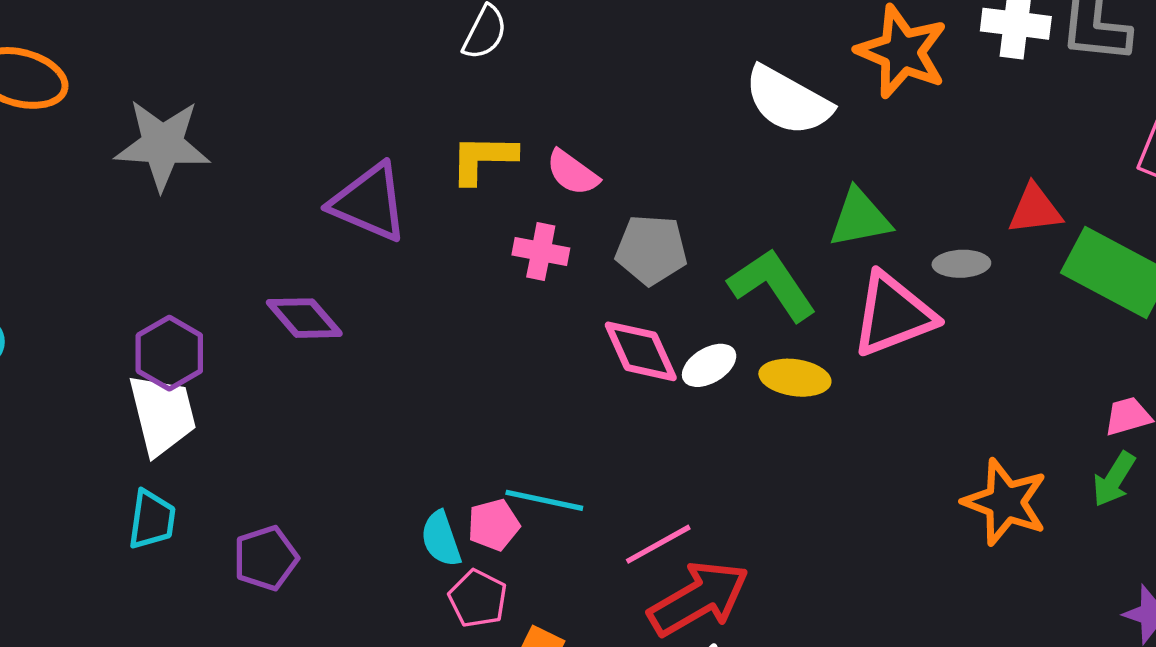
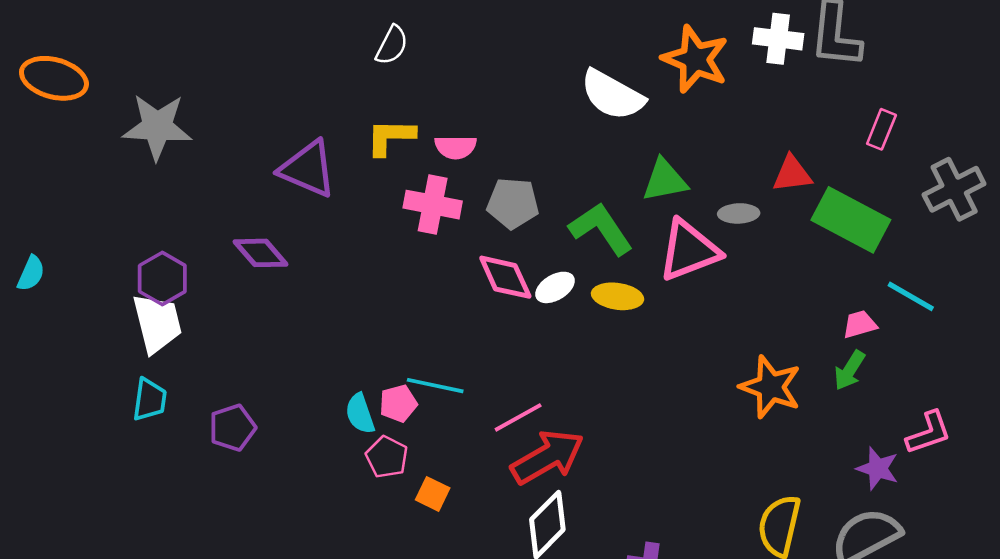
pink semicircle: (572, 173) -> (456, 147), turned -36
pink cross: (541, 251) -> (433, 205), size x1.4

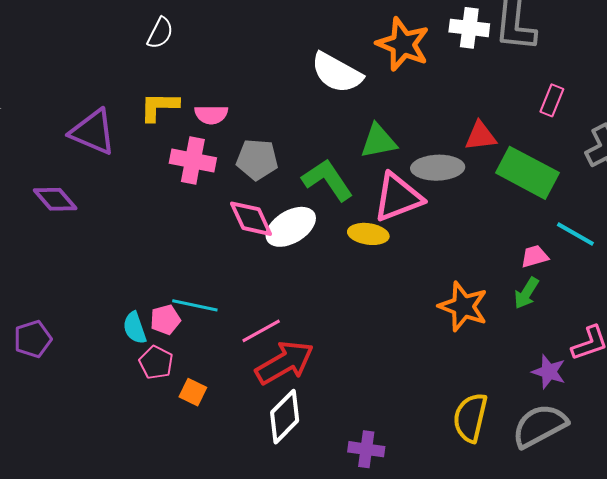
gray ellipse: (739, 213) -> (438, 168), size x1.6
white ellipse: (555, 287) -> (291, 227), size x1.6
yellow ellipse: (618, 296) -> (368, 234), moved

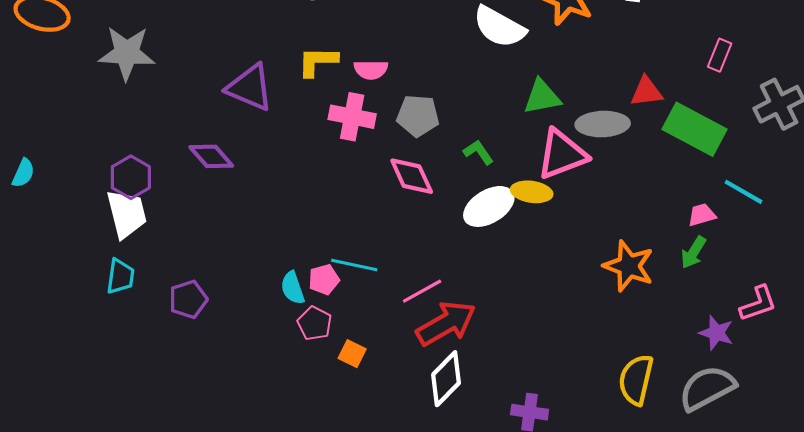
green L-shape: (327, 180) -> (478, 152), moved, size x0.6
white ellipse: (291, 227) -> (489, 206), moved

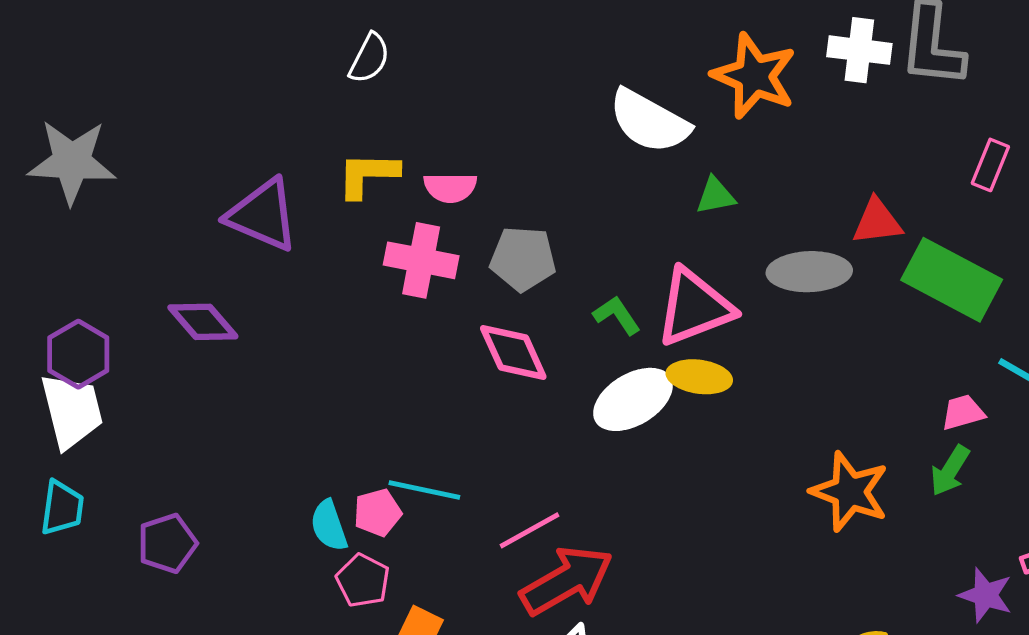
green triangle: (542, 97) -> (715, 196), moved, size x0.7
pink triangle: (562, 154) -> (694, 307), moved

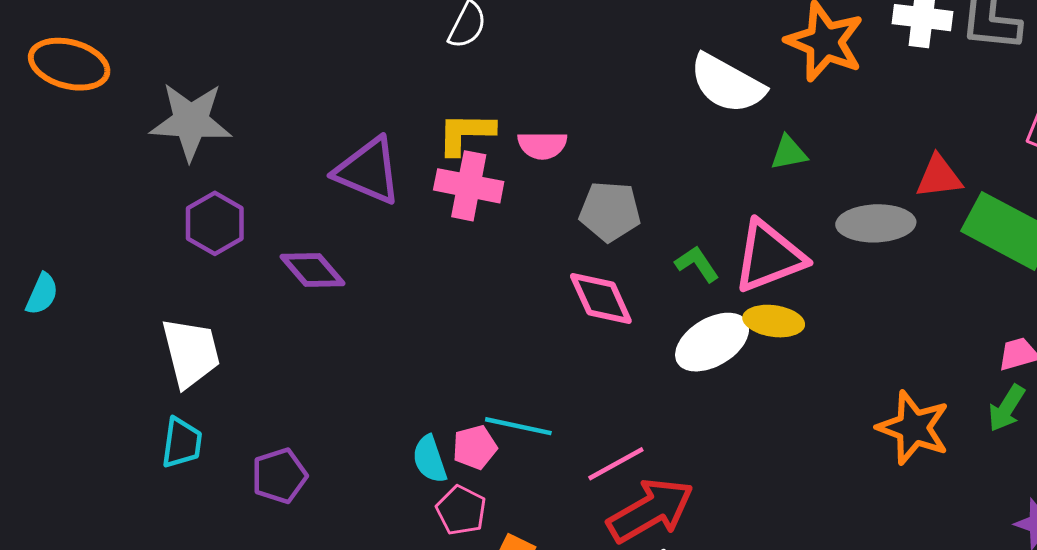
pink cross: (421, 260) -> (469, 186), moved
purple hexagon: (78, 354) -> (215, 223), moved

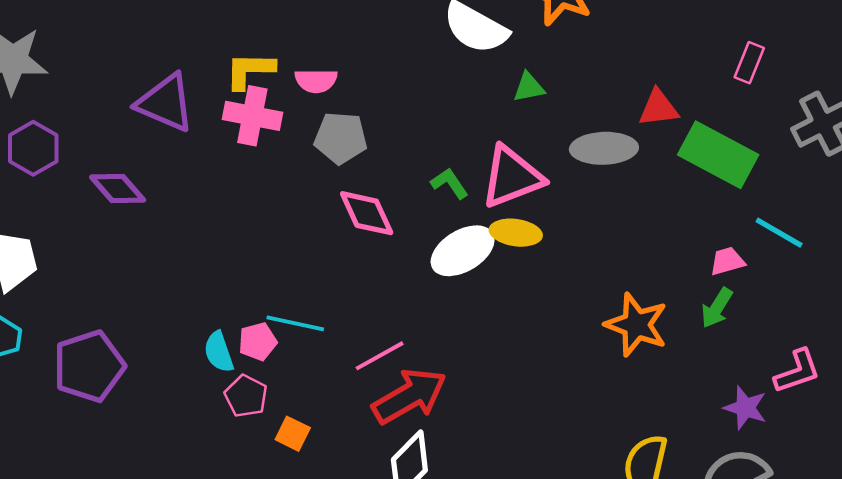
gray pentagon: (610, 211) -> (341, 138), moved
purple pentagon: (279, 476) -> (89, 366), size x1.5

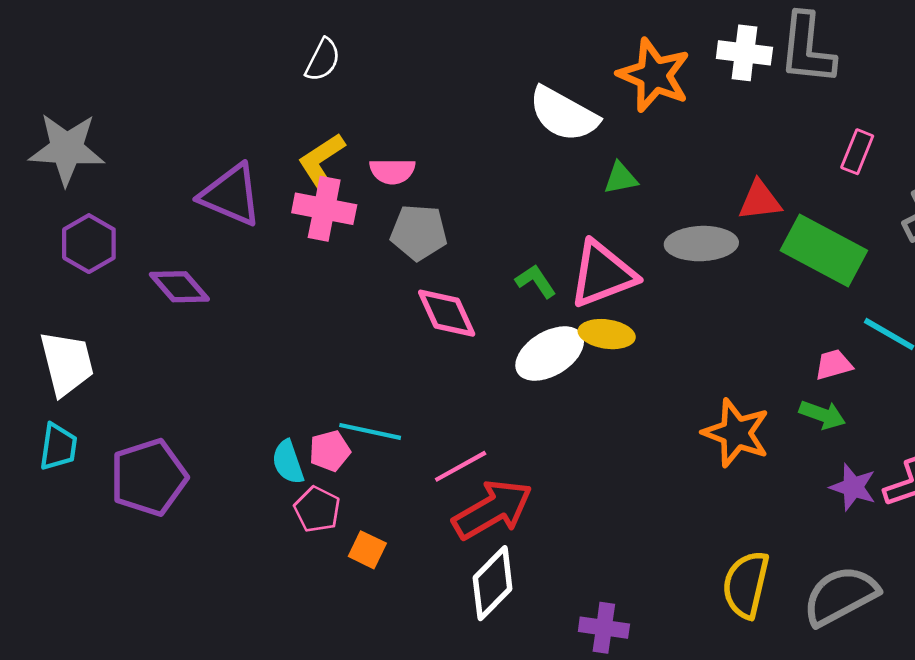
yellow L-shape: (250, 70) -> (321, 160), turned -34
green arrow: (717, 308) -> (822, 415), turned -102
purple star: (745, 408) -> (853, 487), moved

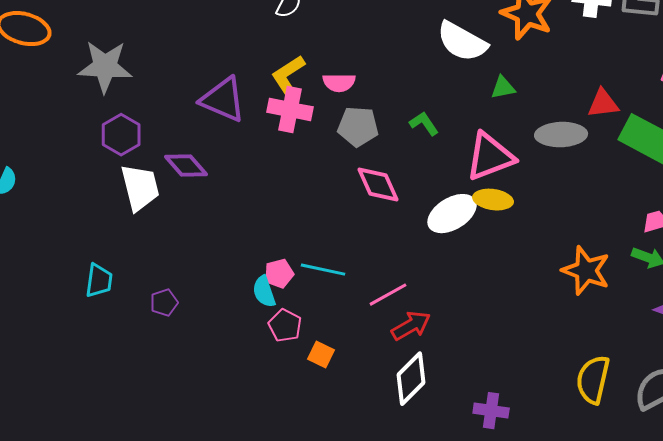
green L-shape: (536, 281) -> (424, 124), moved
white trapezoid: (67, 363) -> (140, 188), moved
pink pentagon: (330, 451) -> (279, 274), moved
purple pentagon: (149, 477) -> (164, 303), size x0.5
red arrow: (493, 509) -> (411, 326), size x0.7

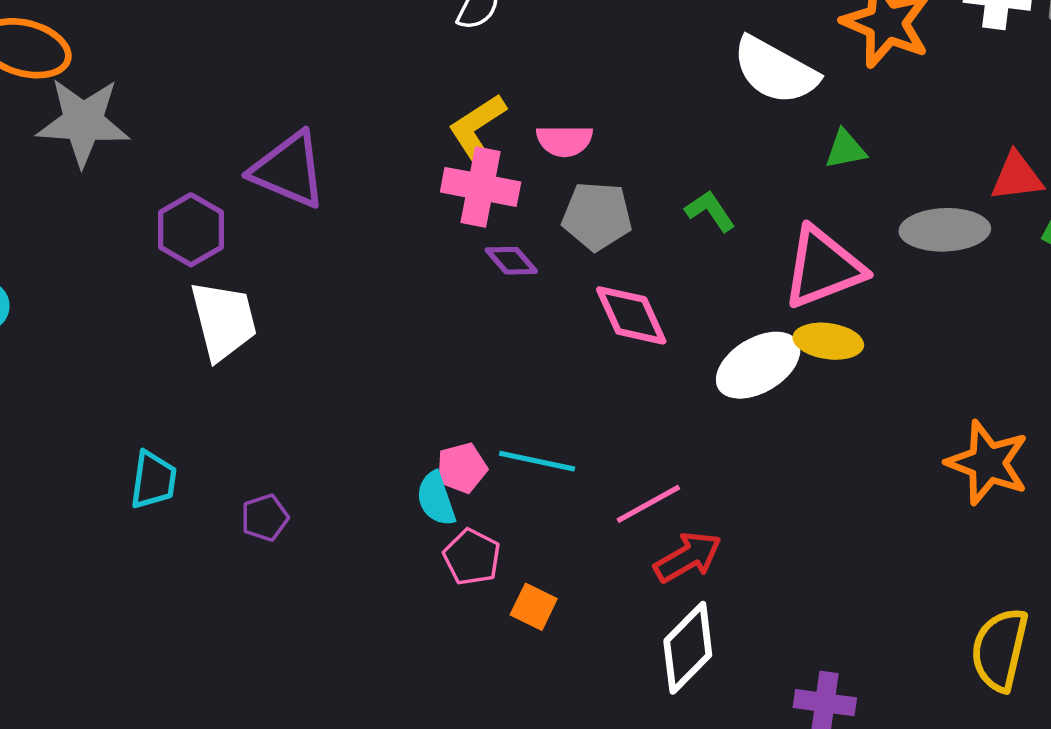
gray star: (105, 67) -> (83, 122), moved
purple triangle: (223, 100) -> (289, 170), moved
purple diamond: (186, 166) -> (511, 261), moved, size x0.7

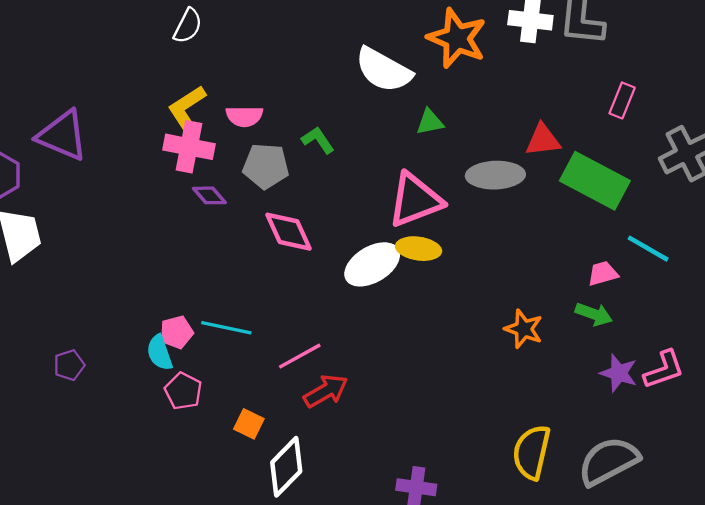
green L-shape: (710, 211) -> (318, 140), moved
orange star: (988, 463) -> (524, 329), size x0.7
purple pentagon: (265, 518) -> (69, 365), moved
orange square: (534, 607) -> (249, 424), moved
white diamond: (688, 648) -> (286, 467), moved

